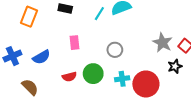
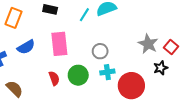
pink rectangle: (75, 43) -> (59, 44), size x1.6
blue semicircle: (41, 57) -> (26, 47), moved
red semicircle: (69, 77) -> (54, 78), turned -96
cyan cross: (122, 79) -> (107, 72), moved

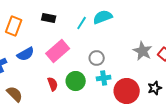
pink rectangle: (59, 44) -> (58, 51), turned 55
black star: (161, 68) -> (155, 88), moved

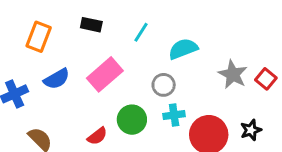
cyan semicircle: (103, 17) -> (183, 49), moved
red semicircle: (53, 84) -> (97, 136), moved, turned 72

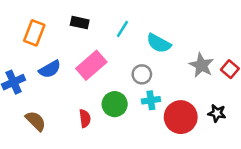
cyan semicircle: (183, 49) -> (159, 43), turned -130
black star: (251, 130) -> (217, 113), turned 30
red semicircle: (97, 136) -> (85, 118), turned -60

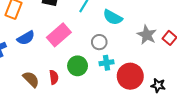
black star: (217, 113) -> (158, 85), moved
brown semicircle: (36, 121) -> (31, 79), moved

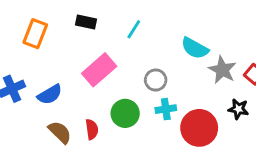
cyan semicircle: (113, 17) -> (195, 48), moved
blue semicircle: (26, 38) -> (50, 95), moved
black star: (158, 85) -> (238, 109), moved

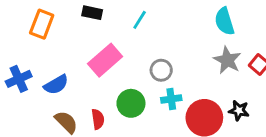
cyan semicircle: (195, 48) -> (224, 21), moved, turned 44
black star: (238, 109) -> (239, 111), moved

